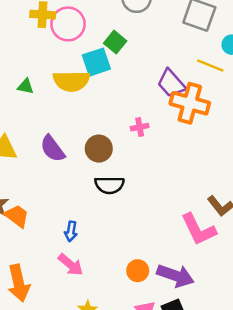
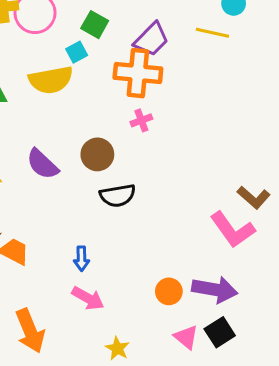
cyan square: (96, 62) -> (77, 52), size x0.6
purple trapezoid: (171, 83) -> (151, 39), moved, turned -84
orange cross: (190, 103) -> (138, 73), moved

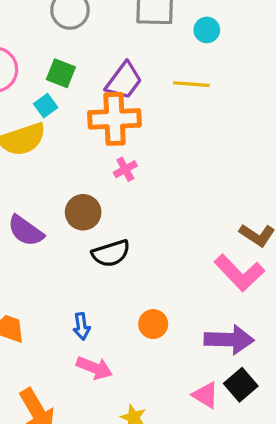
yellow line: (212, 33) -> (191, 84), moved
orange circle: (169, 291) -> (153, 324), moved

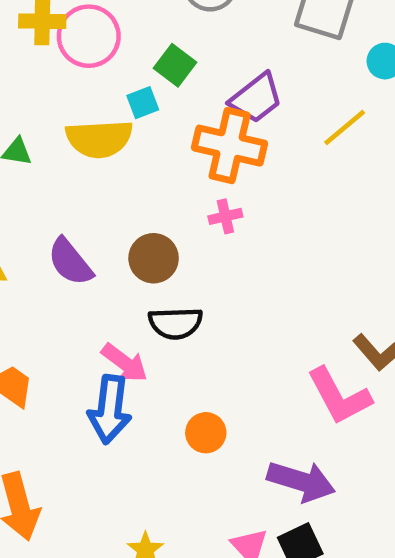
yellow line: (191, 84) -> (345, 127), turned -60
blue arrow: (82, 326) -> (110, 409), size x1.8
pink arrow: (94, 368) -> (125, 363), moved

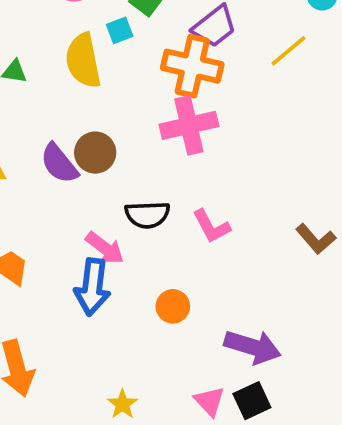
yellow semicircle: (99, 139) -> (83, 61), turned 82
pink cross: (225, 216) -> (189, 125), size x2.0
brown circle: (154, 258) -> (95, 153), moved
pink L-shape: (339, 396) -> (211, 226), moved, size x0.7

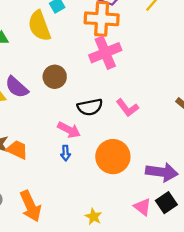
purple semicircle: (59, 164) -> (17, 87), moved
blue arrow: (92, 287) -> (66, 153), size x0.5
orange circle: (173, 306) -> (113, 157), size x1.8

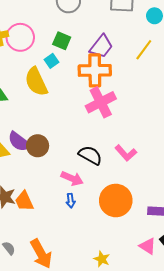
brown circle: (55, 77) -> (38, 146), moved
black semicircle: (90, 107) -> (90, 155), turned -135
orange trapezoid: (17, 150) -> (24, 201), turned -135

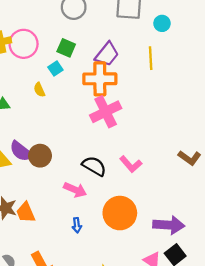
yellow line: (144, 50) -> (151, 58), turned -40
yellow semicircle: (36, 82) -> (39, 90), size x0.5
blue arrow: (71, 201) -> (77, 225), moved

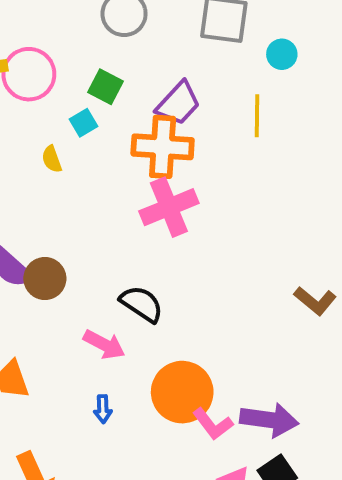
pink L-shape: (131, 164) -> (213, 424), moved

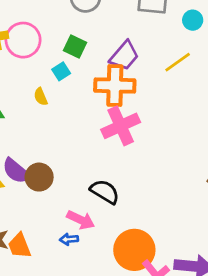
yellow line: (257, 116) -> (178, 62), turned 56
blue arrow: (103, 409) -> (69, 239), moved, turned 90

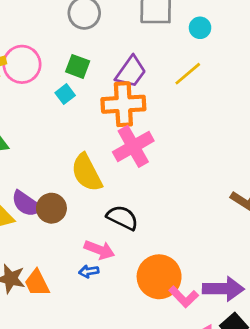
yellow semicircle: (41, 97) -> (87, 173), moved, size x2.0

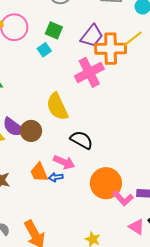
orange cross: (123, 104) -> (111, 49), moved
pink cross: (133, 146) -> (89, 72), moved
orange trapezoid: (37, 283) -> (39, 172), moved

